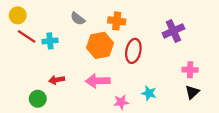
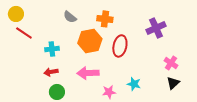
cyan cross: (50, 41) -> (52, 49), moved
pink cross: (190, 70) -> (171, 63), turned 32
green circle: (38, 99) -> (57, 92), moved

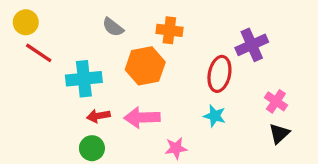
red ellipse: (120, 46) -> (219, 74), moved
cyan cross: (52, 49) -> (84, 79), size x1.5
red arrow: (51, 72) -> (98, 116), moved
cyan star: (134, 84) -> (215, 116), moved

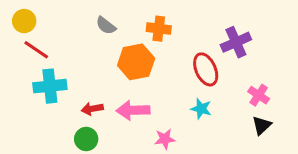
red ellipse: (219, 74) -> (206, 69), turned -36
cyan cross: (84, 79) -> (50, 86), moved

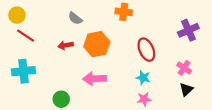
orange cross: (159, 29) -> (124, 12), moved
purple cross: (236, 42) -> (188, 30), moved
cyan cross: (50, 86) -> (23, 71), moved
red arrow: (92, 109) -> (66, 45), moved
pink star: (165, 139) -> (144, 99), moved

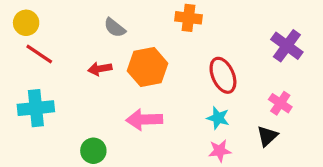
purple cross: (188, 30) -> (287, 46), turned -30
black triangle: (186, 89) -> (267, 136), moved

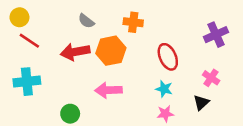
orange cross: (189, 18) -> (133, 22), moved
purple cross: (287, 46) -> (216, 35), turned 30
red arrow: (100, 69) -> (75, 52), size x1.6

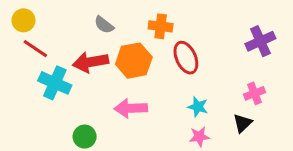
red ellipse: (168, 57) -> (186, 58), moved
pink cross: (211, 78) -> (254, 93), turned 35
cyan cross: (27, 82) -> (55, 83), moved, turned 30

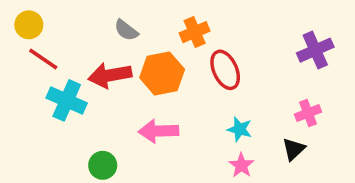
orange cross: (161, 26) -> (195, 32), turned -30
pink star: (199, 137) -> (241, 165), turned -30

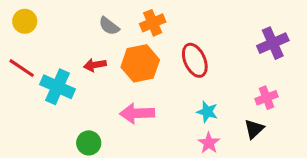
orange cross: (195, 32) -> (153, 23), moved
red line: (43, 59) -> (22, 68), moved
red arrow: (110, 75) -> (95, 65), size x0.6

